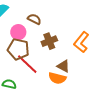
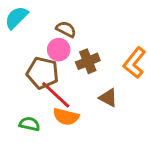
pink circle: (18, 32) -> (59, 50), moved
orange semicircle: (57, 78) -> (66, 117), moved

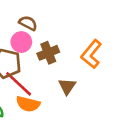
brown triangle: (108, 98) -> (67, 86), turned 36

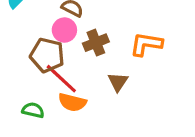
orange L-shape: (91, 54) -> (146, 44), turned 60

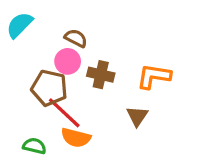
brown cross: (96, 43) -> (101, 75), turned 35
brown triangle: (118, 82) -> (137, 116), moved

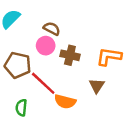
brown pentagon: (49, 88) -> (18, 65), moved
orange semicircle: (76, 138) -> (65, 102), moved
green semicircle: (34, 146) -> (21, 108), turned -98

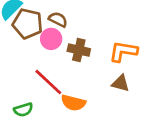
brown pentagon: (18, 65) -> (28, 24), moved
brown triangle: (97, 86) -> (120, 83), moved, turned -49
green semicircle: (21, 108) -> (23, 110), turned -112

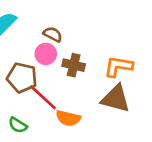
brown pentagon: (28, 24) -> (22, 78), moved
brown triangle: (120, 83) -> (116, 99), size x1.6
green semicircle: (23, 110) -> (18, 125), turned 48

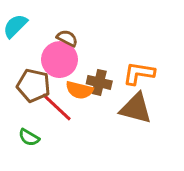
pink circle: (46, 54) -> (60, 60), size x1.5
brown cross: (74, 65) -> (99, 82), moved
orange semicircle: (68, 118) -> (79, 90), moved

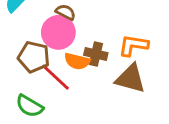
green semicircle: (29, 137) -> (29, 106), size x1.4

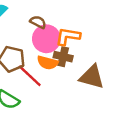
pink circle: (58, 32) -> (46, 39), moved
orange L-shape: (133, 45) -> (68, 36), moved

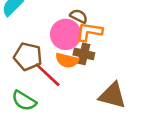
brown semicircle: (38, 22) -> (79, 16), moved
brown triangle: (92, 77) -> (113, 96), moved

